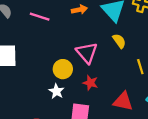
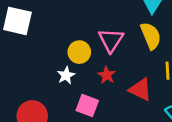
yellow semicircle: (119, 41) -> (151, 36), size x1.5
red triangle: (123, 101) -> (140, 90), moved

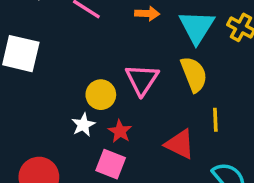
red star: (107, 75) -> (120, 131), moved

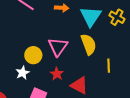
yellow line: (215, 120) -> (109, 66), moved
red star: (120, 131) -> (57, 74), moved

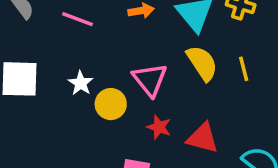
yellow line: (109, 66) -> (244, 69), moved
white star: (23, 73) -> (81, 83), moved

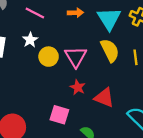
white star: (81, 83) -> (30, 40), moved
yellow circle: (111, 104) -> (49, 57), moved

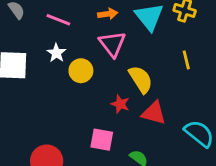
yellow semicircle: (110, 50) -> (141, 79), moved
pink triangle: (76, 57) -> (112, 44), moved

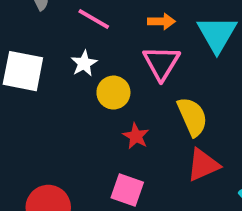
red star: (120, 104) -> (136, 136), moved
red triangle: (154, 113) -> (203, 165), turned -48

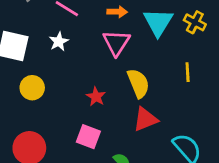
yellow circle: (113, 93) -> (32, 88), moved

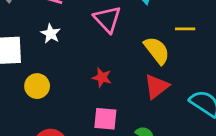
yellow line: (188, 72) -> (185, 29), turned -72
yellow semicircle: (138, 83) -> (157, 50), moved

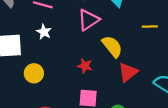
pink triangle: (107, 19) -> (88, 20), turned 40
yellow semicircle: (157, 50) -> (112, 46), moved

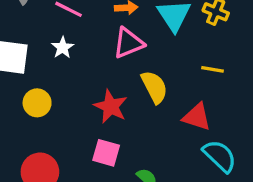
red star: (85, 66) -> (111, 107), size x1.5
red triangle: (128, 72) -> (197, 117), moved, turned 45

